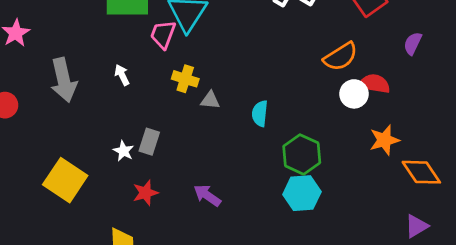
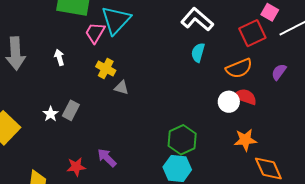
orange semicircle: (341, 57) -> (239, 68), moved
cyan semicircle: (260, 113) -> (198, 53), moved
red star: (145, 193) -> (76, 167), moved

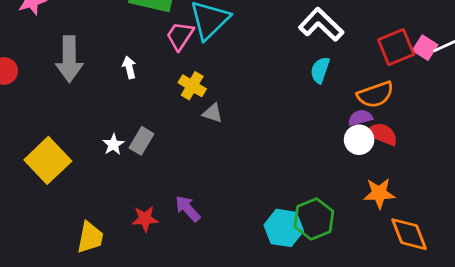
pink square: (270, 12) -> (425, 48), moved
purple semicircle: (279, 72) -> (360, 118), moved, turned 36
green hexagon: (182, 140) -> (314, 219), moved

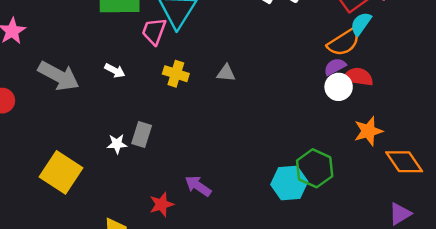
gray arrow: (69, 59) -> (59, 76), turned -48
white arrow: (129, 67) -> (115, 71), turned 144
cyan semicircle: (320, 70) -> (361, 24), moved, turned 30
gray triangle: (213, 113) -> (226, 73), moved
white star: (113, 145) -> (117, 144), turned -30

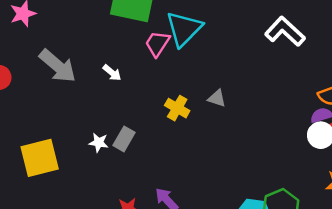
yellow cross: (176, 74) -> (177, 108), moved
yellow square: (61, 172) -> (40, 158), turned 30

